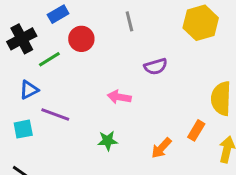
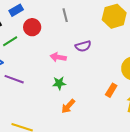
pink arrow: (119, 97) -> (58, 57), moved
green star: (108, 141) -> (59, 83), moved
orange arrow: (161, 148) -> (68, 106), moved

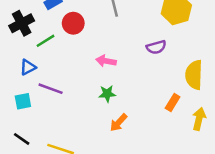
purple semicircle: (83, 46) -> (156, 47), moved

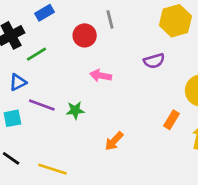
red circle: (73, 23) -> (85, 35), moved
green star: (107, 94) -> (75, 110), moved

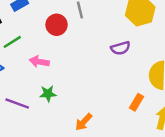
pink arrow: (101, 76) -> (39, 62), moved
purple line: (42, 105) -> (17, 103), moved

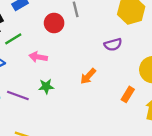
orange arrow: (84, 122) -> (88, 76), moved

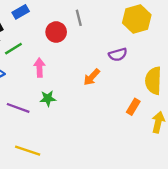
pink arrow: (38, 57) -> (40, 68), turned 78
orange arrow: (88, 76) -> (92, 77), moved

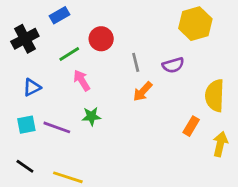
gray line: (79, 18) -> (136, 62), moved
green line: (13, 49) -> (69, 54), moved
pink arrow: (40, 68) -> (82, 80), turned -30

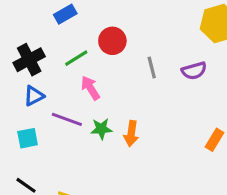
black cross: (25, 39) -> (29, 60), moved
orange arrow: (143, 91) -> (131, 134), moved, turned -35
purple line: (57, 127) -> (67, 119), moved

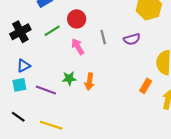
pink arrow: (90, 88) -> (78, 47), moved
blue triangle: (34, 96) -> (24, 66), moved
purple line: (67, 119) -> (46, 90), moved

